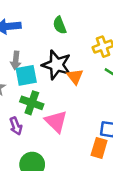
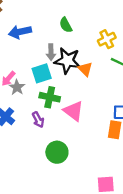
gray arrow: (16, 60) -> (51, 52), moved

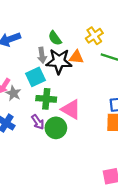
green semicircle: (66, 25) -> (55, 38), moved
orange triangle: (85, 69) -> (76, 57), moved, turned -32
green circle: (57, 152) -> (56, 128), moved

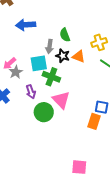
black star: (59, 61) -> (63, 56), size x0.6
green cross: (46, 99) -> (51, 77), moved
purple arrow: (38, 122) -> (31, 92), moved

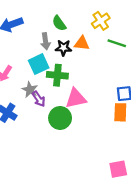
gray star: (16, 72) -> (30, 90), moved
pink triangle: (61, 100) -> (76, 98), turned -42

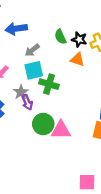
gray arrow: (45, 41) -> (32, 50), moved, turned 48
black star: (63, 48) -> (79, 39), moved
pink triangle: (76, 98) -> (61, 130), moved

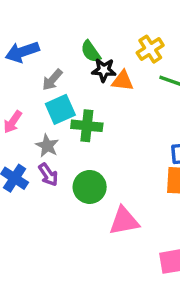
black star: (79, 39) -> (104, 70), moved
purple arrow: (27, 102) -> (48, 175), moved
pink triangle: (61, 130) -> (124, 221), moved

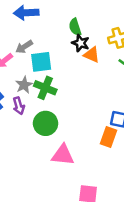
gray arrow: (52, 80) -> (24, 47), moved
green cross: (87, 126) -> (45, 88), moved

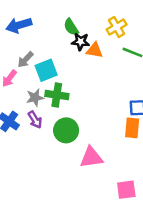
gray star: (24, 85) -> (35, 98), turned 30

